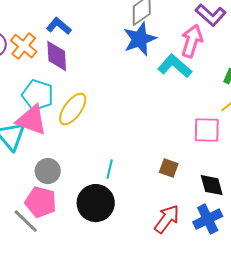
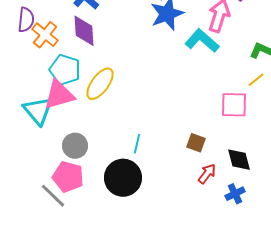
orange cross: (24, 46) -> (45, 35), moved
pink triangle: (32, 120) -> (59, 95), turned -36
red arrow: (167, 219) -> (207, 174), moved, size x0.7
blue cross: (208, 219) -> (235, 194), size x0.7

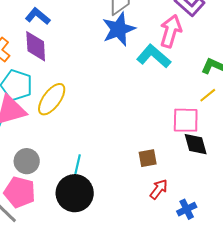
brown square: (196, 143) -> (148, 158), turned -30
cyan line: (137, 144) -> (78, 164), moved
black diamond: (239, 160) -> (196, 144), moved

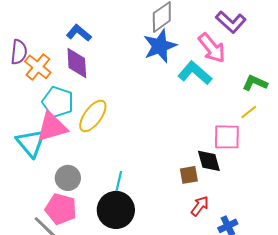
pink arrow: (171, 31) -> (212, 48), turned 124
black diamond: (196, 144) -> (209, 161), moved

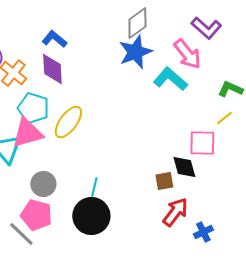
red arrow: (200, 206) -> (175, 212), size x1.4

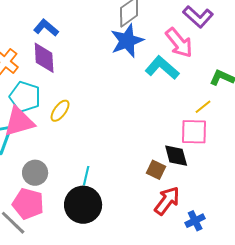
yellow line: (224, 118) -> (203, 107), moved
yellow ellipse: (68, 122) -> (60, 111), size x0.7
brown square: (164, 181) -> (156, 170), turned 36

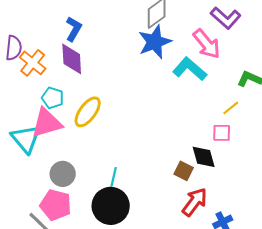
blue L-shape: (46, 28) -> (74, 29), turned 80
cyan pentagon: (25, 97) -> (53, 98), size x0.7
yellow ellipse: (60, 111) -> (88, 112), size x1.4
pink square: (194, 132) -> (222, 133), size x0.7

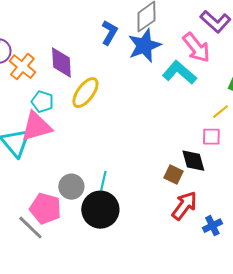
blue L-shape: (74, 29) -> (109, 33), moved
yellow ellipse: (88, 112) -> (85, 93), moved
gray circle: (63, 174) -> (71, 187), moved

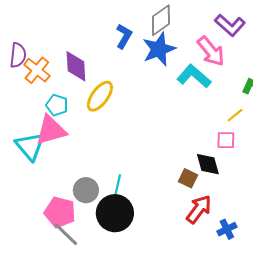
gray line: (30, 228) -> (66, 234), moved

